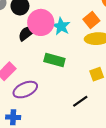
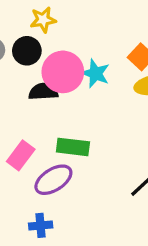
black semicircle: (27, 33) -> (43, 92), turned 42
green rectangle: (54, 60) -> (73, 147), moved

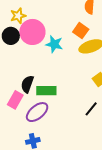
pink circle: (63, 72) -> (32, 32), moved
black semicircle: (43, 92) -> (27, 84), moved, turned -60

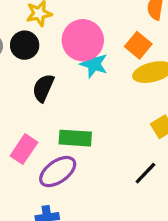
pink circle: (32, 32) -> (83, 40), moved
black semicircle: (27, 84) -> (43, 88), moved

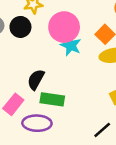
black semicircle: (43, 88) -> (36, 80), moved
purple ellipse: (58, 172) -> (37, 123), turned 32

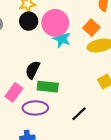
black circle: (20, 27) -> (29, 21), moved
black line: (102, 130) -> (79, 114), moved

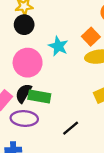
pink circle: (55, 23) -> (28, 63), moved
black semicircle: (33, 70) -> (23, 93), moved

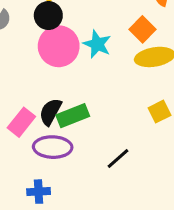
pink circle: (28, 63) -> (59, 46), moved
green rectangle: (39, 97) -> (73, 116), turned -30

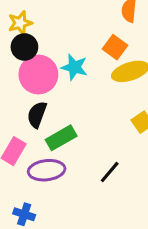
black semicircle: (50, 112) -> (37, 115), moved
blue cross: (39, 192) -> (24, 214), moved, turned 30

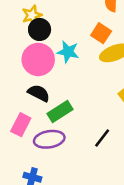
yellow star: (20, 23) -> (32, 15), moved
black circle: (24, 47) -> (40, 29), moved
black semicircle: (37, 115) -> (39, 93), turned 100

